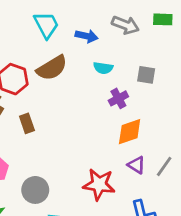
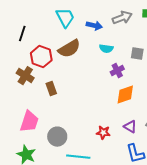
gray arrow: (125, 25) -> (122, 18), turned -42
purple triangle: (136, 165) -> (130, 127), moved
red star: (99, 184) -> (103, 133), size x0.6

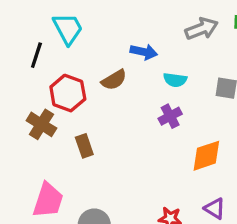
cyan trapezoid: (65, 18) -> (68, 29), moved
blue arrow: (94, 26) -> (144, 52), moved
brown semicircle: (69, 49) -> (114, 80), size x0.7
purple cross: (117, 71) -> (170, 116), moved

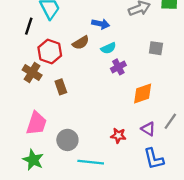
cyan semicircle: (175, 80) -> (108, 48), moved, turned -32

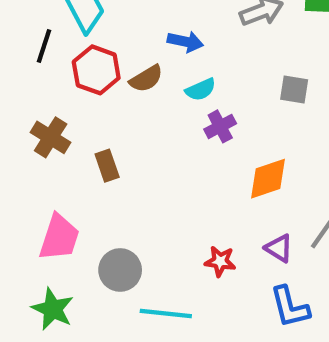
red hexagon: (50, 52) -> (96, 70), moved

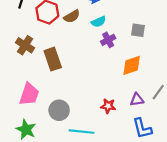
gray square: (294, 89) -> (138, 30), moved
brown rectangle: (107, 166) -> (53, 59), size x1.5
purple triangle: (279, 248) -> (137, 100), turned -40

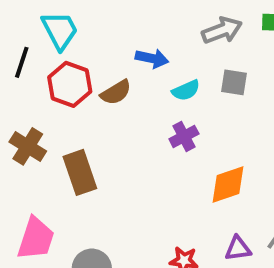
cyan semicircle: (99, 22) -> (186, 90), moved
gray square: (138, 30) -> (234, 82), moved

